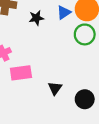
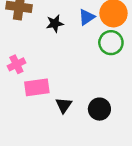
black triangle: (55, 88) -> (64, 105), moved
black circle: (85, 99) -> (99, 109), moved

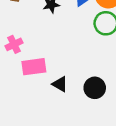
black triangle: (64, 105) -> (60, 84), turned -35

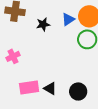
pink rectangle: (34, 67) -> (29, 87), moved

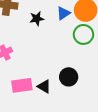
black circle: (78, 92) -> (69, 77), moved

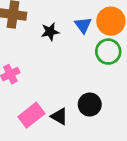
blue triangle: (63, 13) -> (83, 25), turned -32
pink rectangle: (22, 85) -> (31, 115), turned -30

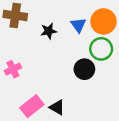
black circle: (90, 104) -> (84, 69), moved

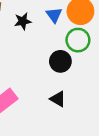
black triangle: (57, 107) -> (58, 99), moved

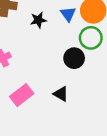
black triangle: (58, 99) -> (61, 94), moved

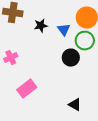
blue triangle: (68, 14) -> (64, 30), moved
black triangle: (61, 94) -> (75, 105), moved

